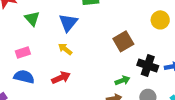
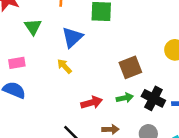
red arrow: (61, 78) -> (92, 103), moved
green arrow: (122, 80) -> (125, 98), moved

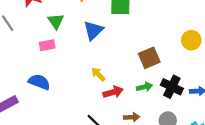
pink rectangle: (17, 63) -> (47, 45), moved
yellow arrow: (64, 66) -> (98, 74), moved

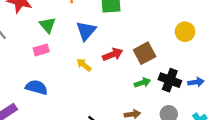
yellow arrow: (98, 74) -> (84, 65), moved
red arrow: (113, 92) -> (113, 54), moved

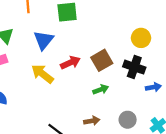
yellow arrow: (84, 65) -> (42, 74), size x1.5
black cross: (170, 80) -> (134, 67), moved

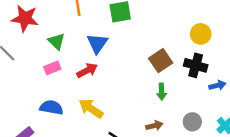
red arrow: (70, 63) -> (87, 70), moved
yellow arrow: (42, 74) -> (91, 108), moved
green arrow: (101, 89) -> (162, 92), turned 112

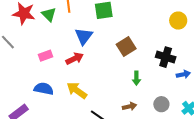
yellow circle: (201, 34) -> (178, 21), moved
green triangle: (56, 41) -> (49, 14), moved
brown square: (161, 61) -> (126, 47), moved

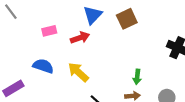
brown square: (126, 47) -> (127, 19), moved
green arrow: (136, 78) -> (137, 77), moved

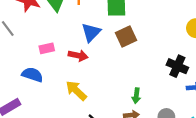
red arrow: (80, 38) -> (78, 55), turned 30
blue semicircle: (43, 66) -> (32, 75), moved

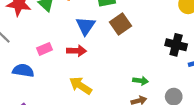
blue semicircle: (32, 75) -> (23, 71), moved
green arrow: (136, 96) -> (141, 81), turned -80

